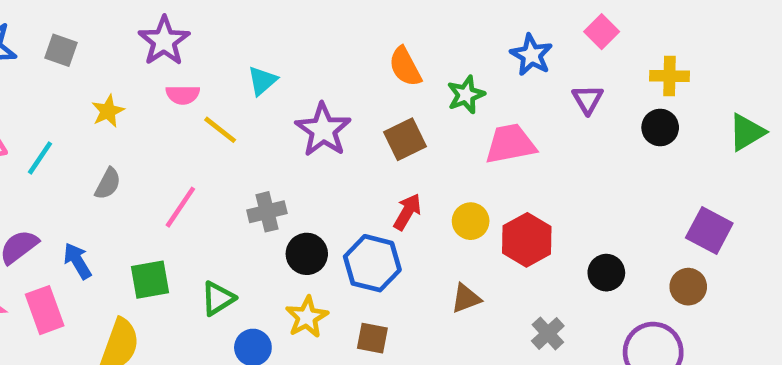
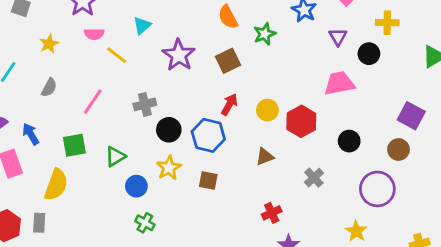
black circle: (660, 128) -> (369, 54), moved
pink trapezoid: (510, 144) -> (339, 83), moved

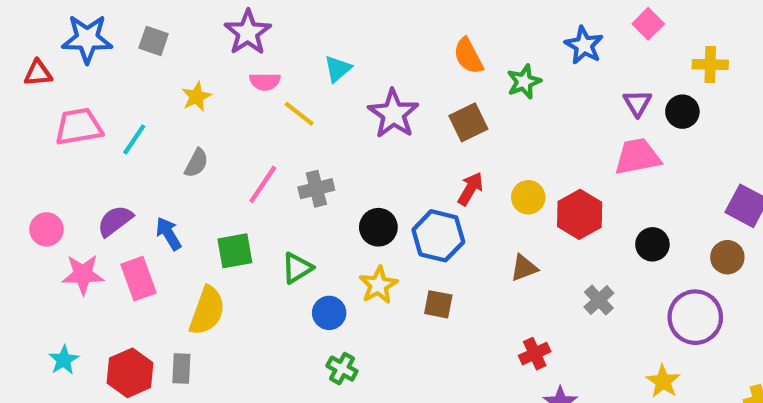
purple triangle: (338, 37) -> (637, 103), moved
gray cross: (145, 104) -> (316, 189), moved

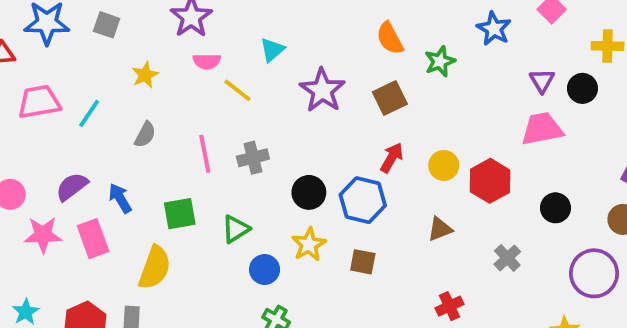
pink line: (263, 184) -> (205, 154), turned -45

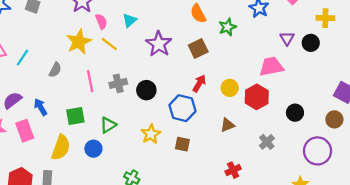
pink semicircle: (207, 61) -> (101, 21), moved, turned -112
yellow star: (145, 75) -> (79, 42), moved, size x1.6
pink trapezoid: (542, 129) -> (271, 66), moved
black circle: (309, 192) -> (146, 90), moved
blue circle: (265, 269) -> (93, 149), moved

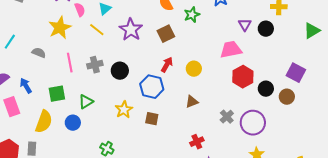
yellow line: (109, 44) -> (97, 30), moved
gray semicircle: (55, 70) -> (39, 53), turned -96
red hexagon: (257, 97) -> (243, 77), moved
black circle: (295, 113) -> (266, 89), moved
purple circle: (318, 151) -> (253, 123), moved

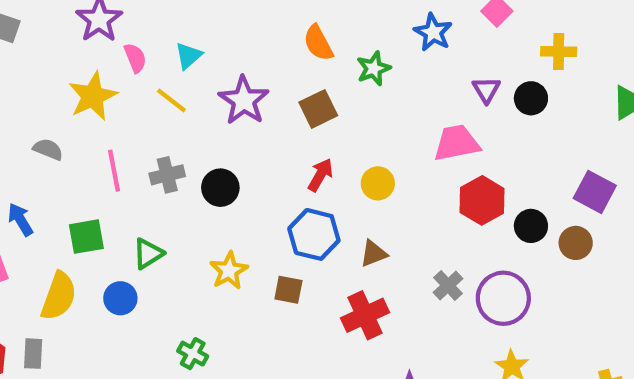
blue hexagon: (152, 87) -> (314, 234), moved
red cross: (197, 142) -> (365, 315), moved, size x1.5

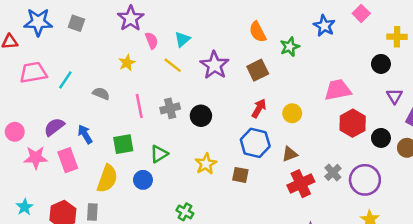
purple triangle: (486, 90) -> (395, 96), moved
yellow star: (93, 96) -> (127, 63), size x0.6
red cross: (365, 315) -> (301, 184), moved

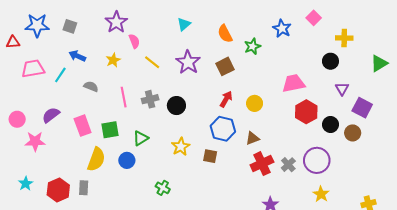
cyan triangle: (182, 39) -> (184, 24), moved
blue arrow: (85, 134) -> (77, 56), moved, turned -35
pink rectangle: (68, 160) -> (83, 126), moved
gray cross: (333, 172) -> (288, 165), moved

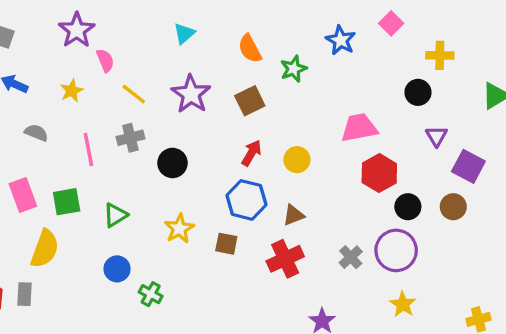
gray cross: (150, 99) -> (130, 138), moved
black circle: (330, 124) -> (408, 207), moved
blue circle: (127, 160) -> (117, 269), moved
red cross: (262, 164) -> (285, 259), moved

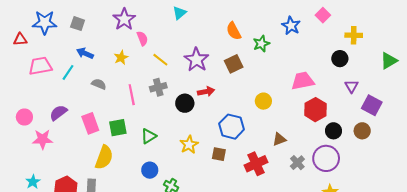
cyan triangle: (184, 34) -> (179, 13), moved
red arrow: (252, 153) -> (206, 92), moved, turned 49
brown triangle: (294, 215) -> (279, 139), moved

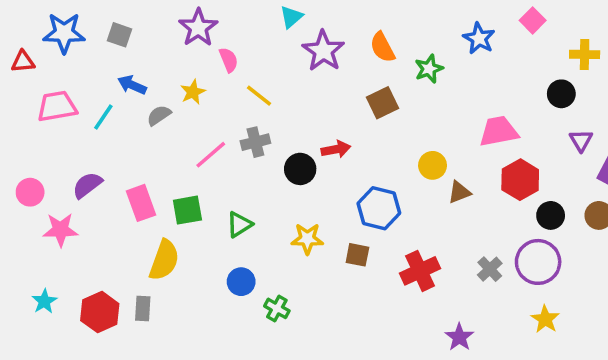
purple star: (196, 60) -> (323, 51), moved
gray semicircle: (99, 84) -> (159, 115), moved, turned -56
pink line: (132, 95) -> (211, 155), turned 60
brown triangle: (279, 139) -> (459, 192), moved
yellow star: (189, 145) -> (307, 239), turned 30

